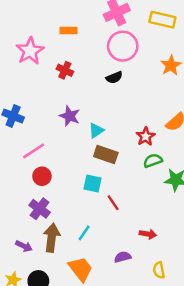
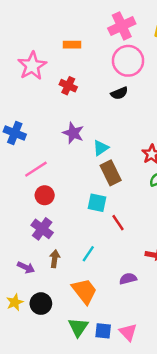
brown rectangle: (106, 155) -> (111, 173), turned 45
brown arrow: (52, 238) -> (55, 259), size x0.6

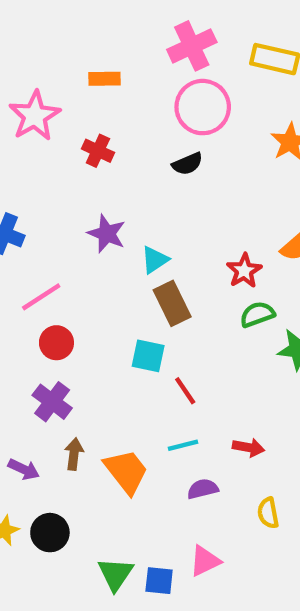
cyan line: (88, 254) -> (183, 445), moved, turned 42
orange trapezoid: (84, 291) -> (126, 471), moved
pink triangle: (128, 332) -> (205, 561), moved, turned 48

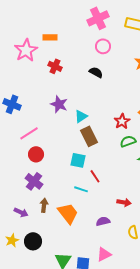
orange rectangle: (104, 79) -> (50, 37), moved
pink circle: (203, 107) -> (103, 46), size x0.6
black semicircle: (187, 164) -> (96, 72), turned -128
cyan line: (183, 445) -> (81, 189), moved, turned 32

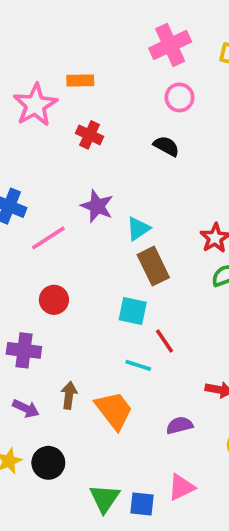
pink line: (29, 133) -> (48, 238), moved
purple cross: (34, 181) -> (24, 350), moved, turned -30

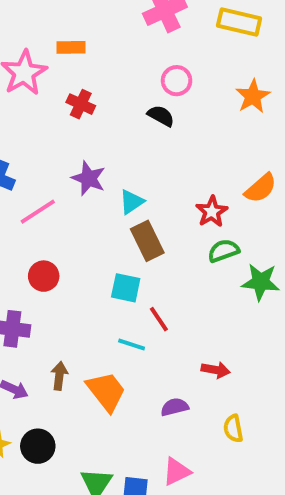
pink circle: (179, 97) -> (177, 81), moved

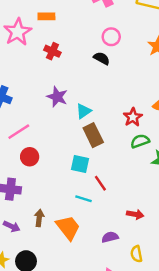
pink line: (38, 212) -> (19, 132), moved
yellow semicircle: (233, 429) -> (136, 254), moved

